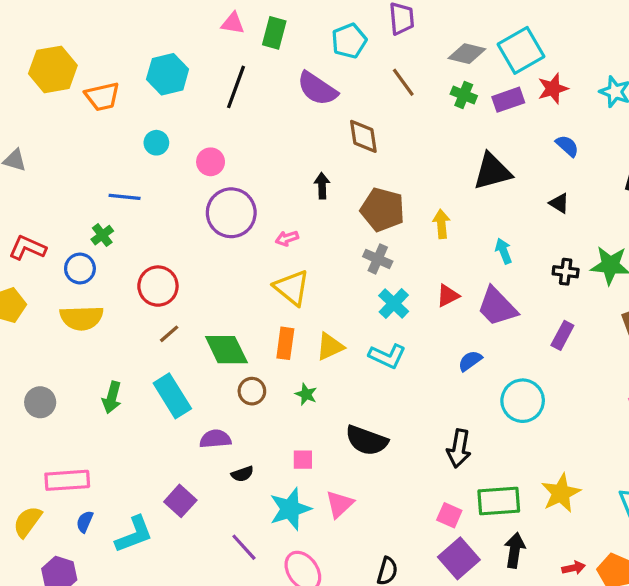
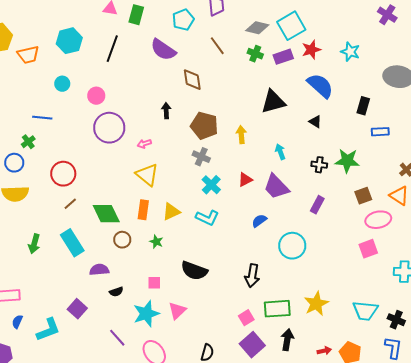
blue semicircle: (567, 146) -> (320, 86), size x1.8
pink square: (449, 515) -> (246, 318), turned 35

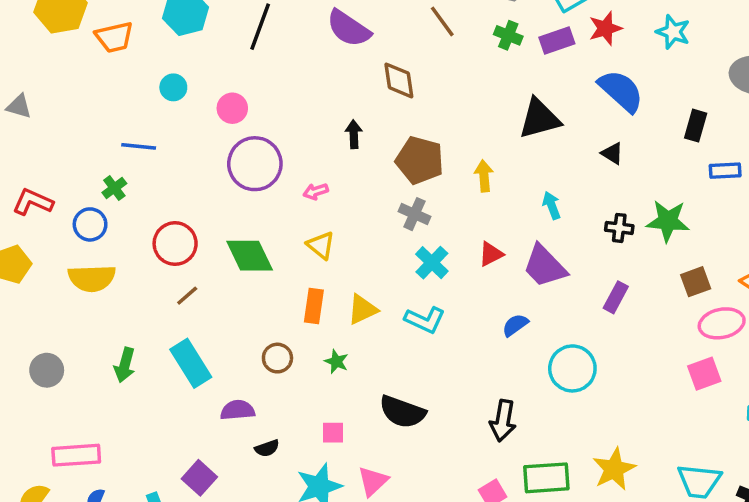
yellow triangle: (147, 175) -> (321, 245), size x0.7
green diamond: (106, 214) -> (250, 256), moved

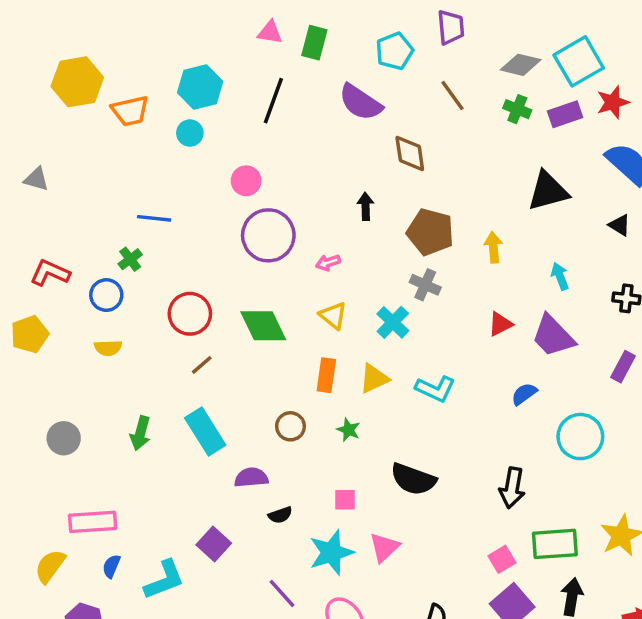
cyan circle: (173, 87) -> (190, 133), moved
cyan cross: (432, 263) -> (393, 322), moved
yellow semicircle: (92, 278) -> (108, 348), size x0.6

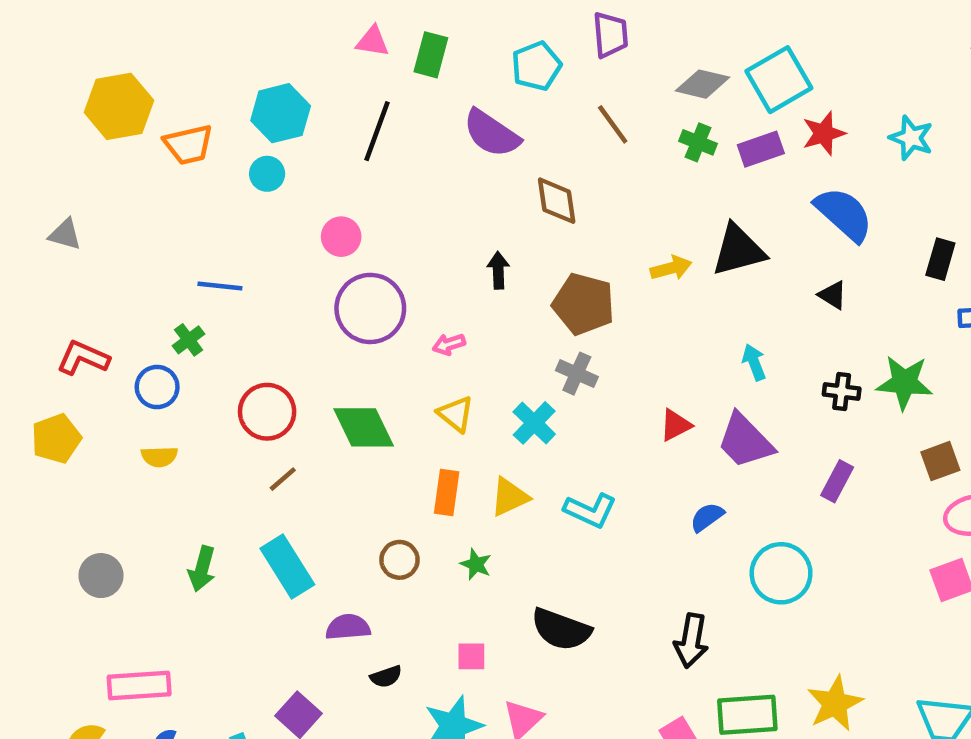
yellow arrow: (493, 247) -> (671, 268), moved, turned 80

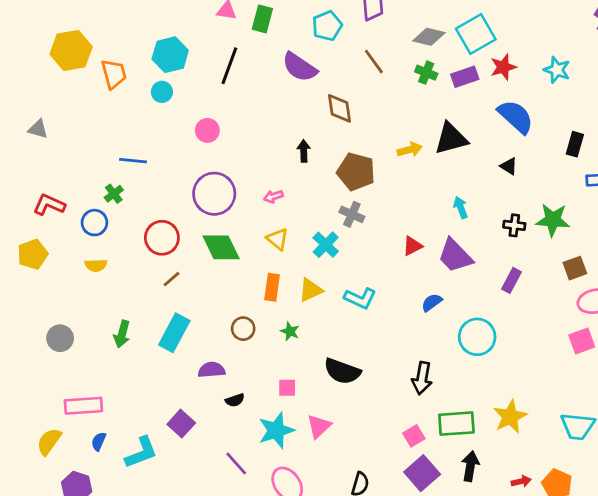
orange trapezoid: (189, 145) -> (114, 74), turned -92
purple circle: (370, 308) -> (214, 194), moved
cyan rectangle: (287, 567) -> (174, 333), turned 60

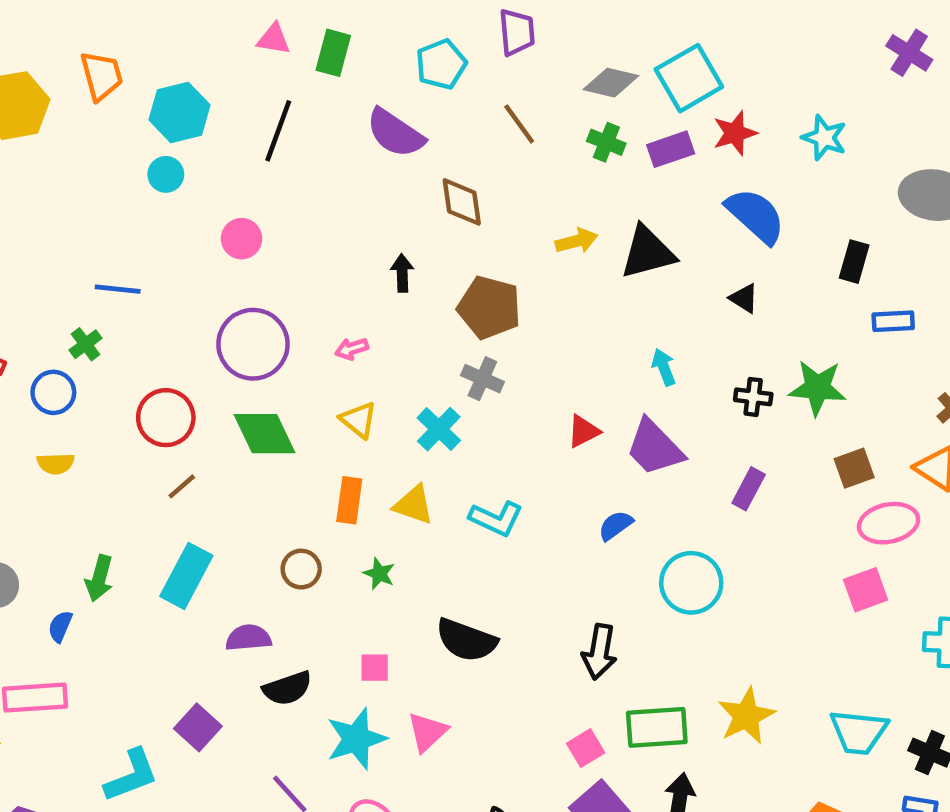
orange trapezoid: (114, 74) -> (102, 76), moved
yellow arrow: (410, 150) -> (577, 241), moved
yellow triangle: (311, 290) -> (414, 505), turned 44
black semicircle: (235, 400) -> (287, 688), size x1.5
blue semicircle: (99, 441) -> (60, 626), moved

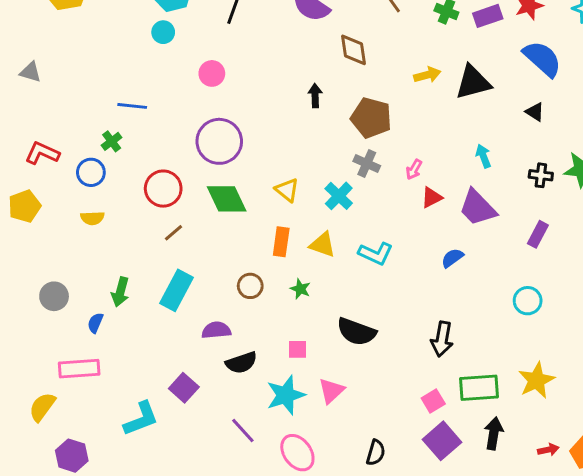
pink arrow: (352, 349) -> (414, 169), moved, turned -42
cyan circle: (691, 583) -> (528, 301), moved, size x0.7

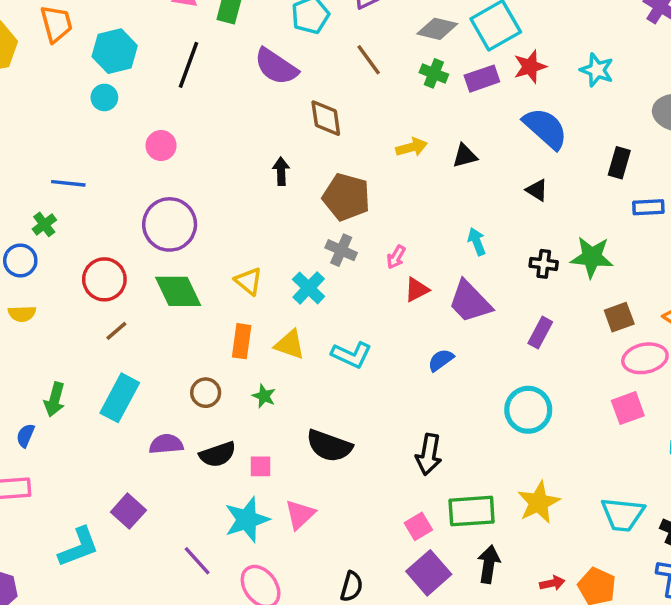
black triangle: (473, 82) -> (465, 156), size x0.6
cyan circle: (528, 301) -> (528, 410), size x1.4
black semicircle: (241, 363) -> (218, 454), moved

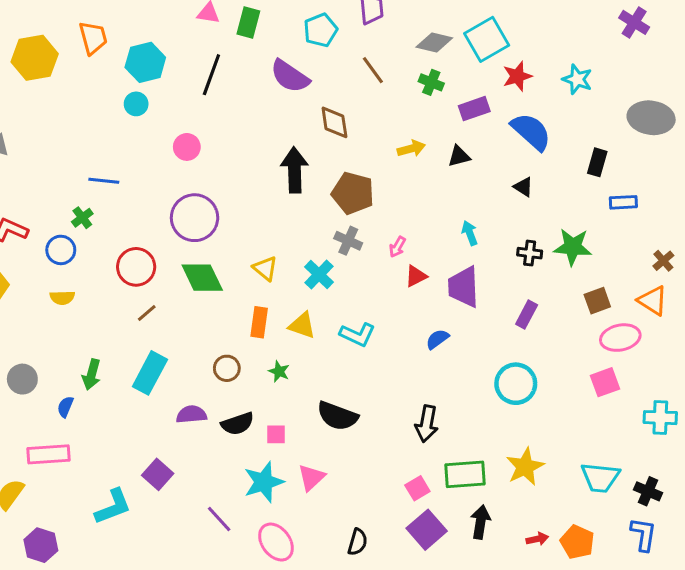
purple rectangle: (482, 79) -> (474, 109), moved
black arrow: (281, 171) -> (294, 170), size x1.8
purple trapezoid: (470, 302) -> (464, 287), turned 42

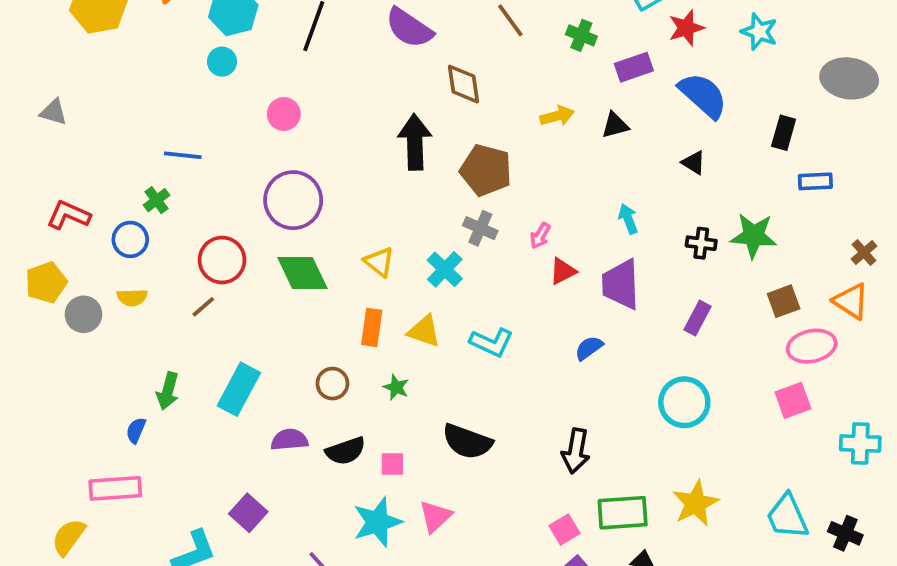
brown line: (147, 313) -> (203, 307), moved
gray circle: (22, 379) -> (83, 314), moved
cyan trapezoid: (600, 477) -> (787, 516), turned 60

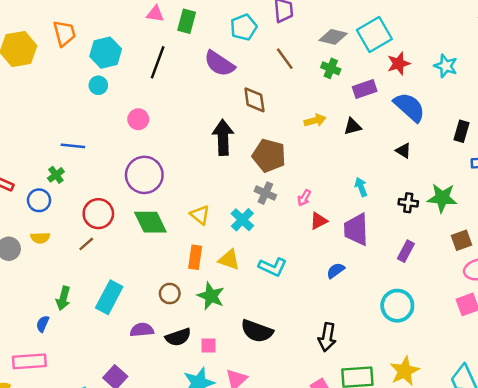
green star: (396, 387) -> (211, 296), size x1.6

